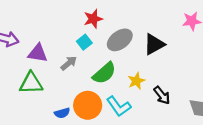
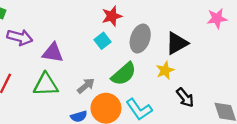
gray ellipse: (120, 40) -> (140, 39), turned -35
gray arrow: (69, 63) -> (86, 86), moved
yellow star: (136, 81) -> (165, 70), moved

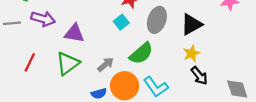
yellow star: (165, 70) -> (191, 53), moved
green triangle: (46, 85) -> (68, 63), turned -35

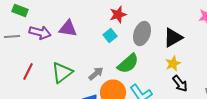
purple triangle: (74, 33) -> (68, 29), moved

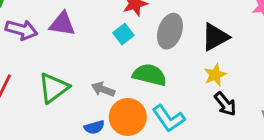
green semicircle: (128, 64) -> (150, 75), turned -125
gray arrow: (96, 74) -> (103, 89), turned -119

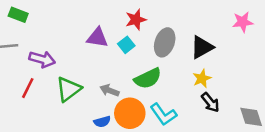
purple triangle: (62, 24) -> (97, 38), moved
purple arrow: (22, 30) -> (42, 59), moved
green semicircle: (150, 75) -> (148, 78), turned 140

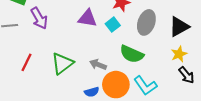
purple arrow: (42, 59) -> (39, 18), moved, turned 45
green semicircle: (148, 78) -> (132, 54), turned 50

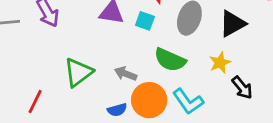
cyan square: (113, 25) -> (145, 21), turned -32
yellow star: (179, 54) -> (220, 63), moved
red line: (26, 62) -> (35, 101), moved

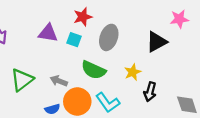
black triangle: (232, 24) -> (157, 42), moved
black arrow: (242, 88) -> (150, 92), turned 54

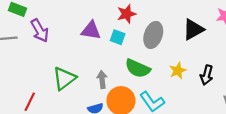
black triangle: (157, 42) -> (193, 29), moved
gray arrow: (59, 81) -> (102, 79), turned 63
black arrow: (150, 92) -> (207, 75), moved

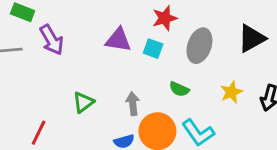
green semicircle: (138, 68) -> (179, 89), size x0.6
green triangle: (64, 78) -> (83, 102), size x0.7

